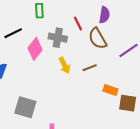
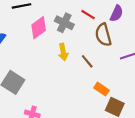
red line: (78, 24) -> (88, 15), turned -48
brown line: (90, 68) -> (87, 61), turned 56

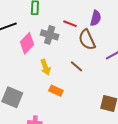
yellow arrow: (63, 52) -> (45, 67), moved
orange rectangle: (102, 89) -> (56, 91), moved

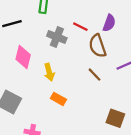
pink diamond: (27, 43) -> (23, 57), moved, turned -35
brown line: (76, 66) -> (94, 75), moved

